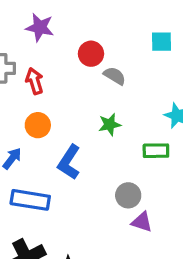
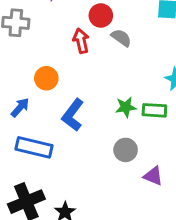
red arrow: (35, 81) -> (81, 41), moved
green star: (110, 125) -> (126, 107), moved
purple triangle: (142, 222) -> (153, 176), moved

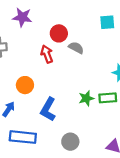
gray circle: (126, 150) -> (70, 142), moved

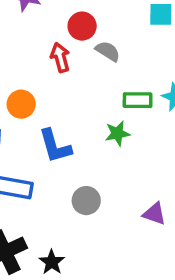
green rectangle: (108, 98) -> (138, 100), moved
blue L-shape: (48, 109) -> (55, 146), turned -50

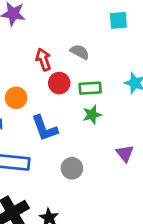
red circle: (82, 26) -> (59, 83), moved
green rectangle: (138, 100) -> (90, 88), moved
purple triangle: (154, 214) -> (125, 153), moved, turned 36

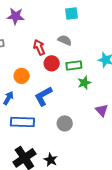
cyan square: (118, 20) -> (72, 14), moved
green star: (92, 115) -> (84, 83), moved
blue L-shape: (45, 128) -> (43, 96), turned 85

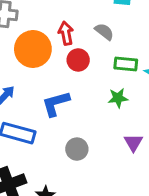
green rectangle: (74, 65) -> (126, 64), moved
orange circle: (22, 76) -> (33, 49), moved, size x1.6

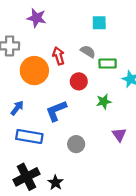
red circle: (78, 60) -> (79, 81), moved
green rectangle: (126, 64) -> (108, 64), moved

